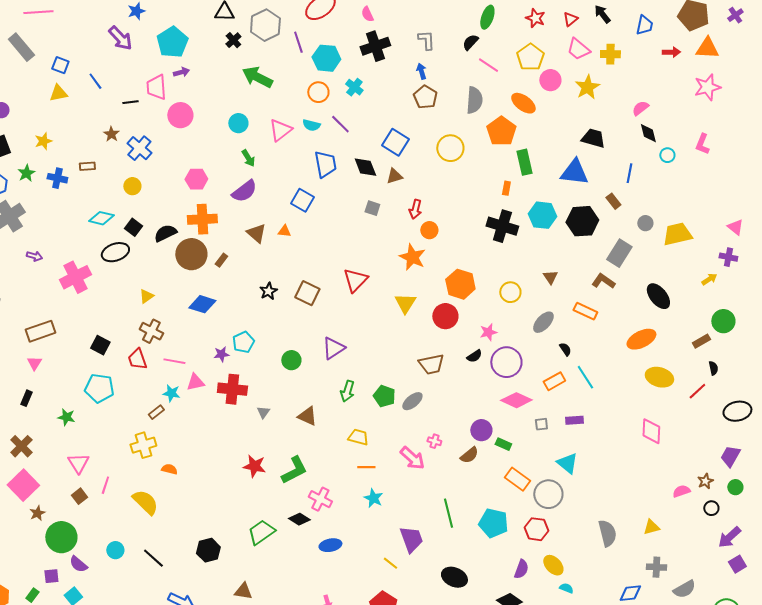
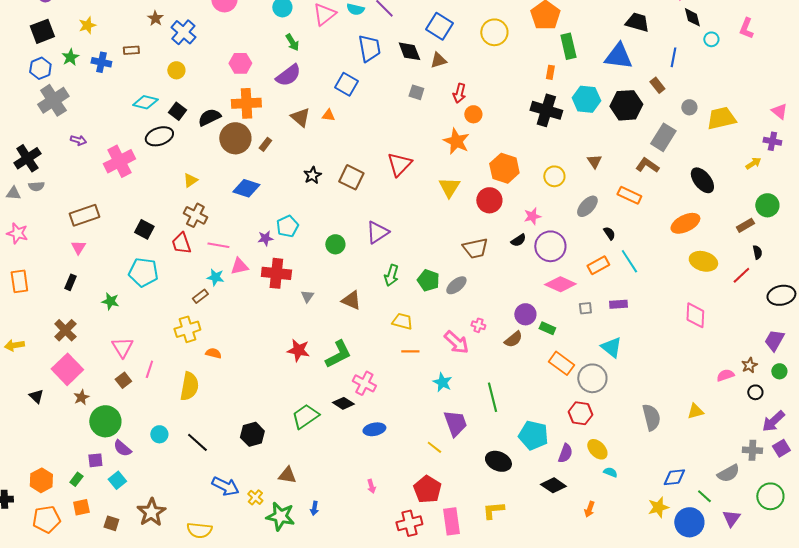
cyan star: (373, 498) -> (442, 382), moved
yellow semicircle: (145, 502) -> (189, 386), turned 56
cyan pentagon: (493, 523) -> (533, 435), moved
gray cross: (656, 567) -> (752, 450), moved

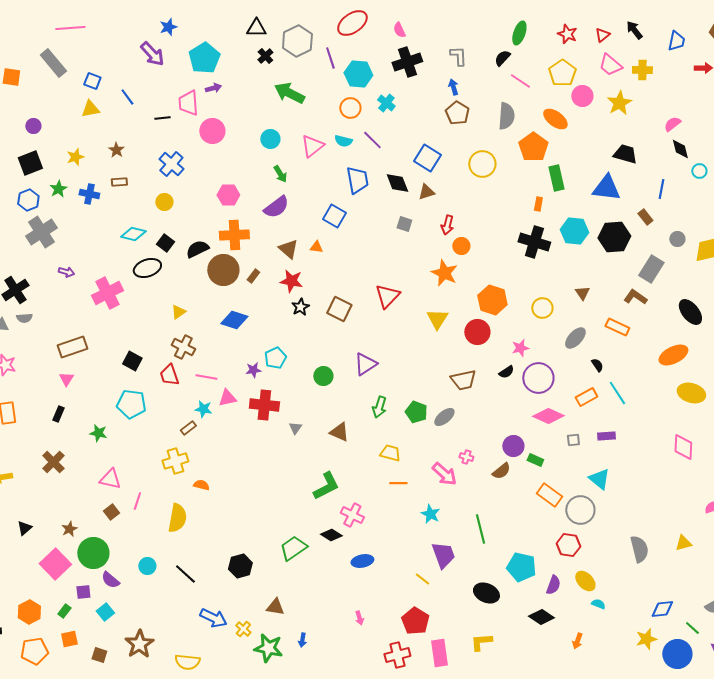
brown star: (155, 18) -> (116, 150), moved
pink triangle: (122, 347) -> (110, 479), turned -45
red star: (298, 350) -> (291, 281), moved
pink square: (67, 369) -> (55, 564), moved
black triangle: (36, 396) -> (24, 528), turned 35

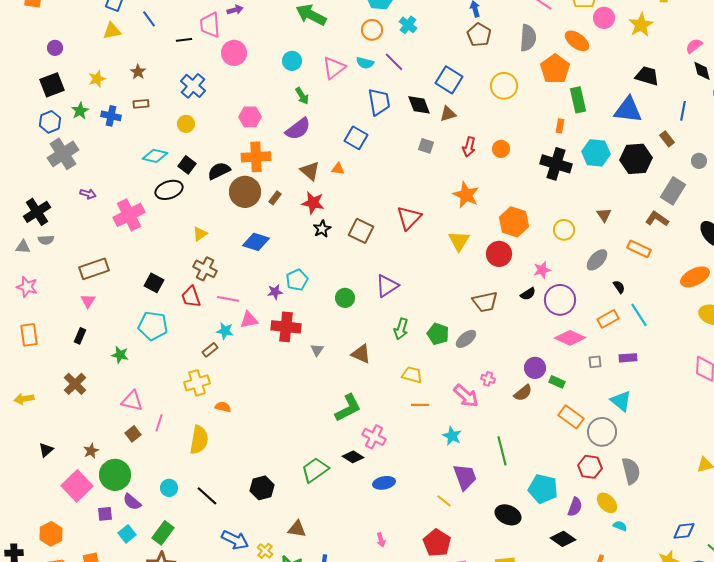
orange circle: (461, 246) -> (501, 149), moved
gray semicircle: (639, 549) -> (631, 471), moved
green rectangle: (64, 611) -> (163, 533), moved, size x1.6

